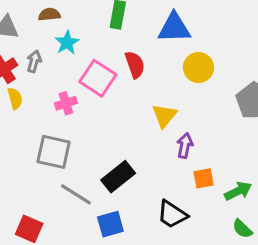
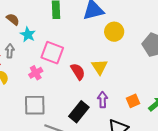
brown semicircle: (49, 15) -> (13, 19), turned 56
red semicircle: (135, 65) -> (78, 72), moved
purple arrow: (185, 146) -> (103, 100), moved

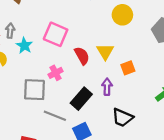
cyan star: (28, 35) -> (24, 46), moved
pink cross: (36, 73) -> (56, 73), moved
orange square: (133, 101) -> (128, 68), moved

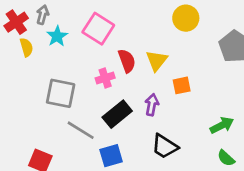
pink cross: (56, 73) -> (105, 78), moved

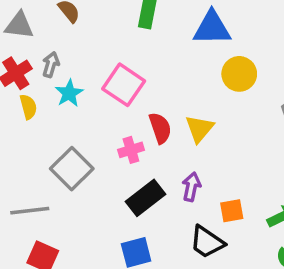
orange square: (182, 85) -> (232, 211), moved
gray square: (61, 93) -> (72, 169), turned 32
gray line: (81, 130) -> (30, 211), moved, turned -40

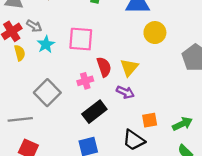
gray arrow: (51, 64) -> (34, 26), turned 105
pink square: (124, 85) -> (81, 39), turned -30
purple arrow: (191, 187) -> (125, 92), moved, turned 102

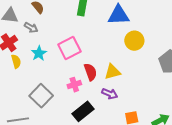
gray arrow: (34, 26) -> (31, 28), moved
pink square: (81, 39) -> (69, 48), turned -30
yellow triangle: (129, 67) -> (113, 72), turned 36

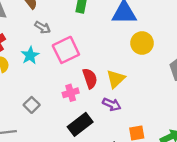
gray arrow: (31, 28) -> (43, 27), moved
yellow triangle: (113, 72) -> (116, 79), turned -30
gray square: (41, 96) -> (32, 105), size x0.6

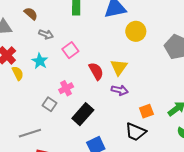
pink square: (66, 50) -> (70, 50), size x0.7
pink cross: (71, 93) -> (66, 88), moved
black rectangle: (80, 124) -> (83, 114), moved

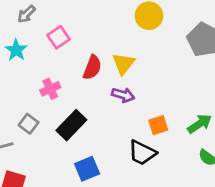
gray arrow: (46, 34) -> (26, 14), turned 112
red semicircle: (96, 71) -> (92, 67), turned 48
gray square: (50, 104) -> (29, 124), moved

